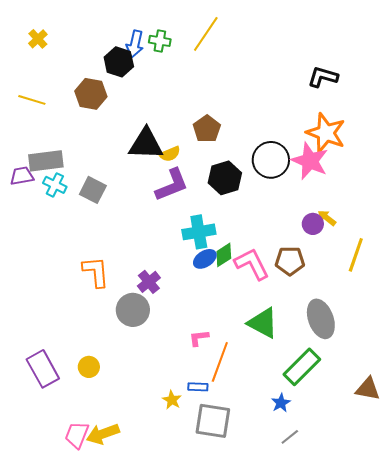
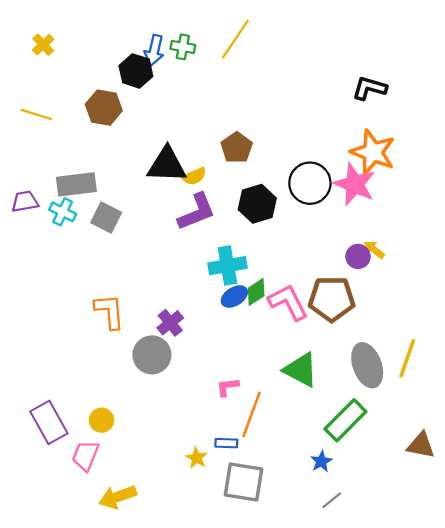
gray rectangle: (46, 161) -> (76, 184), moved
yellow line: (356, 255) -> (407, 358), moved
brown pentagon: (290, 261) -> (332, 299), size x1.4
pink trapezoid: (77, 435) -> (86, 456), moved

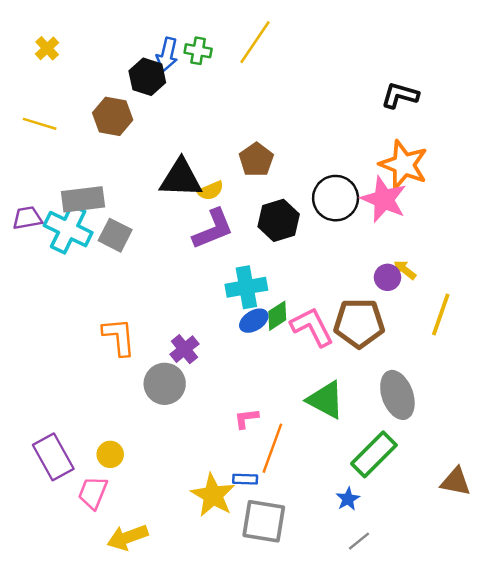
cyan cross: (63, 212) -> (68, 229), size x1.6
yellow line: (407, 358) -> (441, 314), moved
yellow star: (197, 458) -> (213, 495), size x1.8

